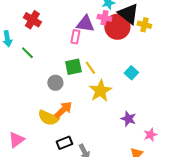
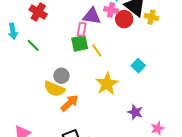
red circle: (117, 27) -> (124, 19), size x0.7
green square: (73, 67) -> (80, 43), moved
yellow line: (90, 68) -> (97, 50), moved
yellow semicircle: (48, 118) -> (54, 89), moved

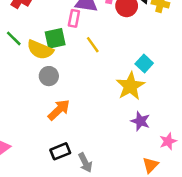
green square: (80, 43) -> (55, 38), moved
yellow star: (107, 84) -> (130, 86), moved
yellow semicircle: (54, 89) -> (40, 50), moved

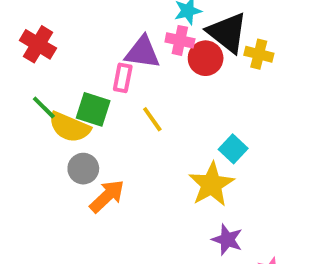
green line: (14, 38) -> (44, 107), moved
green square: (55, 38) -> (93, 109), turned 30
orange arrow: (59, 110) -> (107, 196), moved

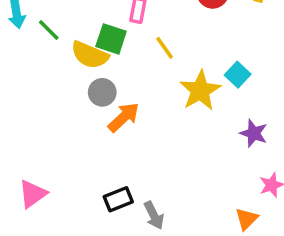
green line: (44, 107) -> (49, 30), moved
yellow star: (211, 184) -> (200, 91), moved
purple star: (227, 240) -> (254, 133), moved

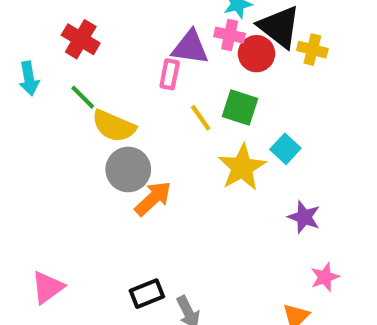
green line: (49, 30) -> (83, 97), moved
green square: (111, 39) -> (240, 107), moved
gray circle: (102, 92) -> (128, 169), size x1.4

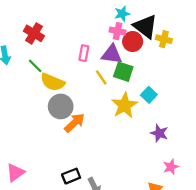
purple triangle: (190, 47) -> (112, 54), moved

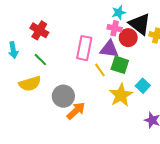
pink rectangle: (84, 53) -> (84, 48), size x1.6
yellow semicircle: (53, 82) -> (30, 84), moved, turned -40

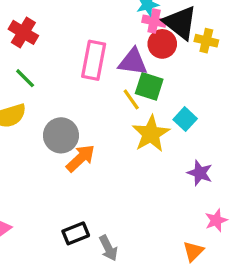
pink cross: (115, 28) -> (154, 21), moved
yellow line: (100, 70) -> (131, 99), moved

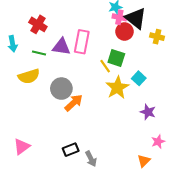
yellow cross: (206, 41) -> (157, 37), moved
purple triangle: (133, 62) -> (61, 47), moved
green line: (25, 78) -> (39, 53), turned -32

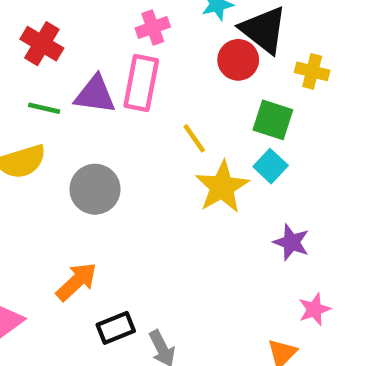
pink cross: (119, 17) -> (153, 27), moved, turned -32
green square: (116, 58) -> (273, 120), moved
orange arrow: (74, 103) -> (77, 282), moved

